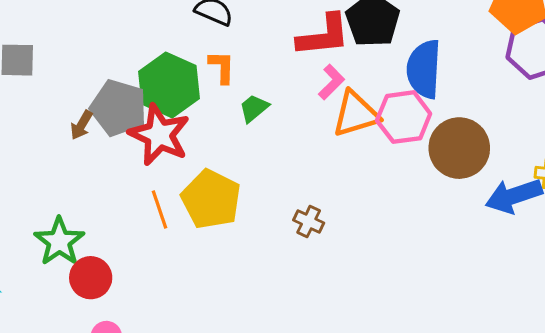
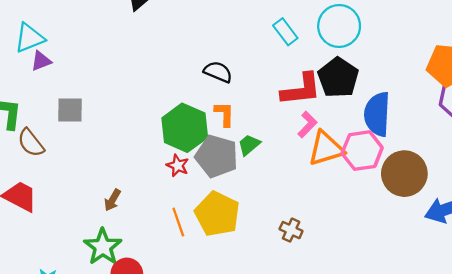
gray pentagon: (119, 108) -> (217, 156), moved
brown arrow: (81, 125) -> (112, 200), moved
red star: (159, 135) -> (178, 166), size x0.5

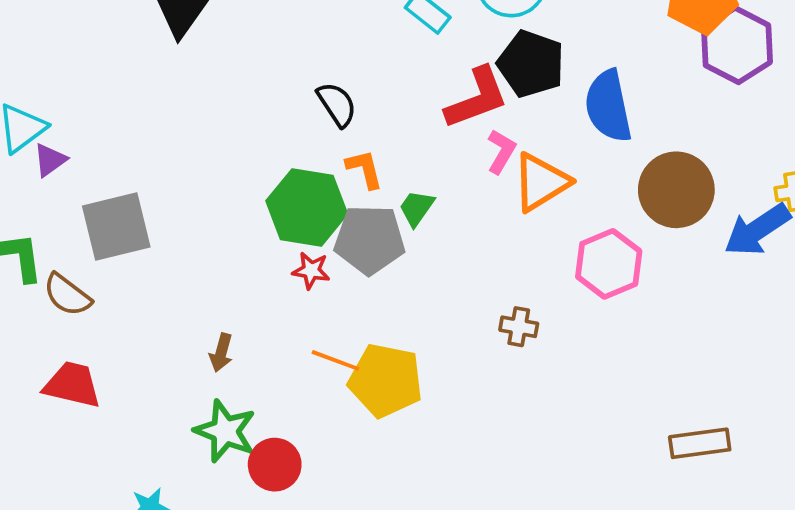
black semicircle: (218, 72) -> (337, 104), turned 48
gray square: (70, 110) -> (116, 226), size x1.5
pink hexagon: (362, 151) -> (609, 264), moved
yellow pentagon: (217, 214) -> (386, 380), moved
orange line: (178, 222) -> (335, 360), turned -36

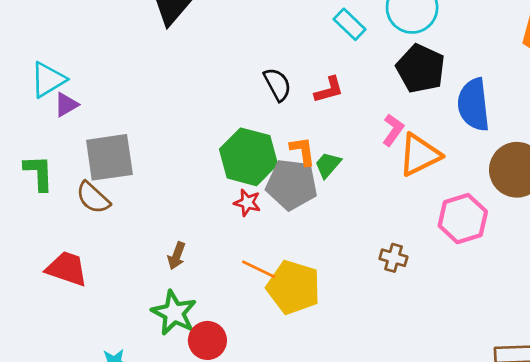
red L-shape: (477, 98) -> (329, 90), moved, size x0.6
orange L-shape: (364, 169) -> (303, 151), moved
brown semicircle: (67, 295) -> (93, 198), moved

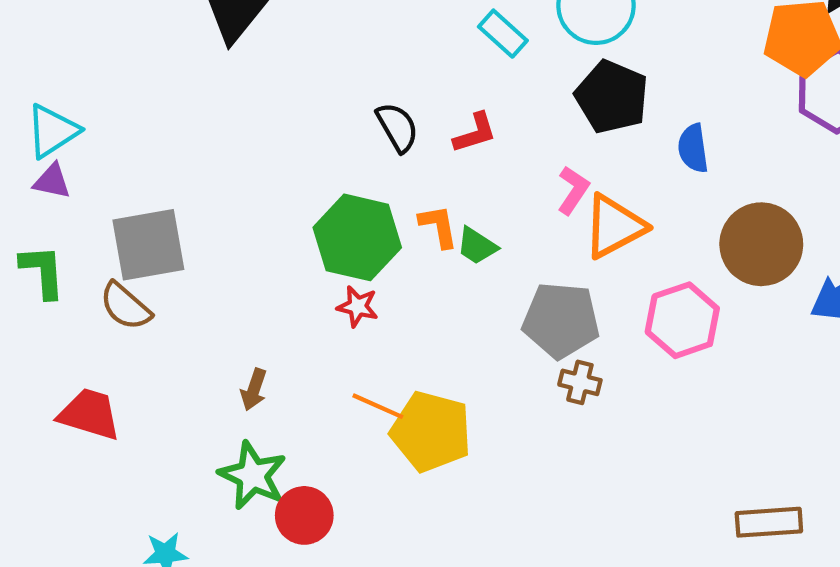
purple triangle: (66, 105) -> (52, 181), moved, turned 44
blue semicircle: (474, 105) -> (693, 148), size x0.6
green trapezoid: (328, 165) -> (477, 246), turned -96
gray pentagon: (292, 184) -> (561, 320), moved

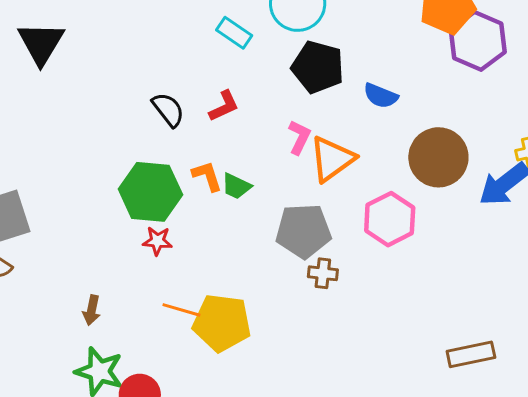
blue semicircle: (693, 148) -> (381, 96), turned -52

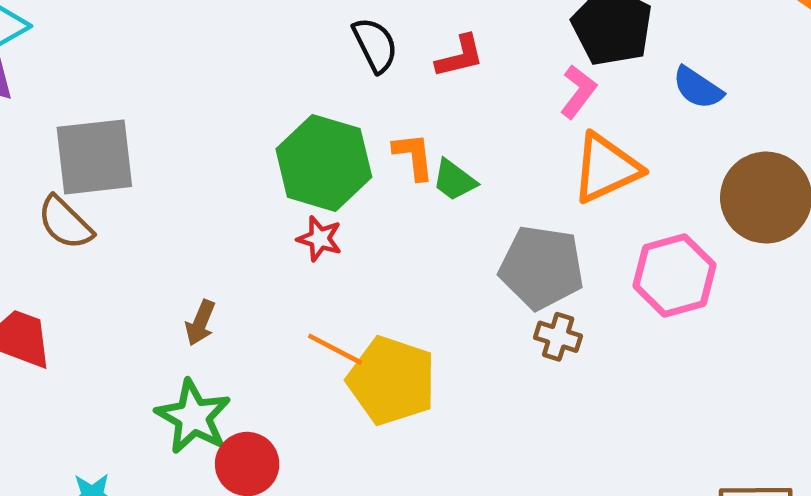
pink L-shape: (299, 137) -> (578, 92), moved

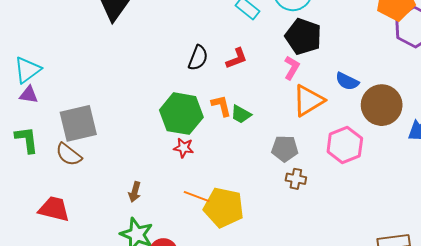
black semicircle: (375, 45) -> (198, 58), turned 55
blue semicircle: (698, 88) -> (347, 81), moved
gray pentagon: (542, 267) -> (285, 149), size x0.7

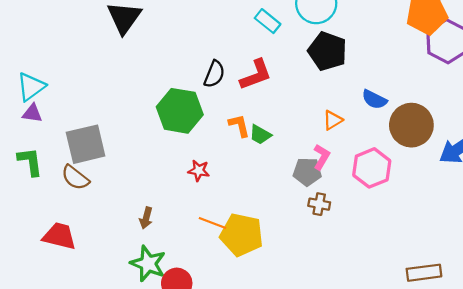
red L-shape: (237, 58) -> (256, 75), size x1.4
pink L-shape: (292, 68) -> (322, 157), moved
orange triangle: (308, 101) -> (333, 120), size x0.6
green hexagon: (181, 114) -> (180, 111), moved

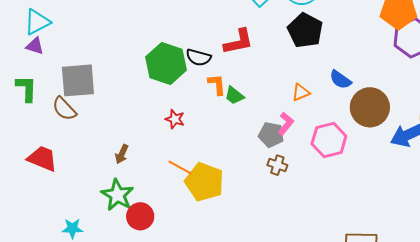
black semicircle: (214, 74) -> (198, 57), moved, turned 75

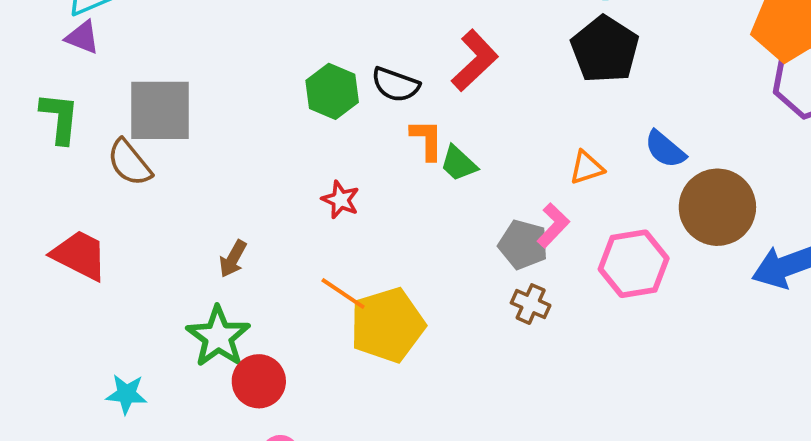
red L-shape: (238, 42) -> (475, 61), turned -36
green hexagon: (166, 64) -> (332, 91), size x0.7
yellow pentagon: (204, 182) -> (387, 325), turned 30

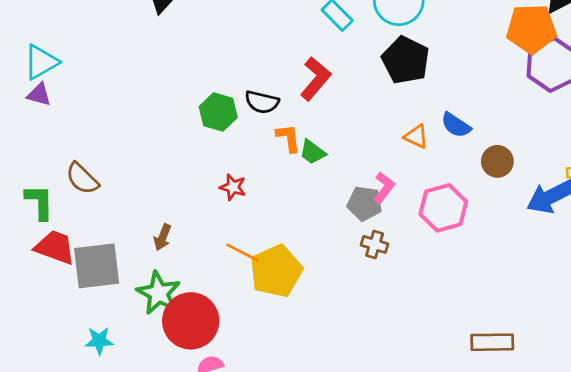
gray square: (160, 110) -> (97, 266), moved
green L-shape: (60, 118) -> (39, 202), moved
orange triangle: (587, 168) -> (416, 137), moved, turned 50
brown circle: (717, 207) -> (497, 161), size x0.6
red circle: (259, 381) -> (191, 321), size x1.5

